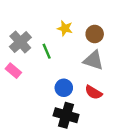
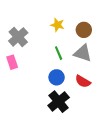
green line: (47, 51) -> (59, 53), moved
pink rectangle: (13, 71) -> (12, 62), turned 32
black cross: (66, 115) -> (59, 102), turned 35

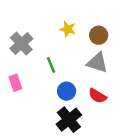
green line: (59, 53) -> (51, 65), moved
pink rectangle: (12, 62) -> (15, 83), moved

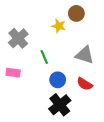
brown circle: (99, 35) -> (76, 13), moved
pink rectangle: (15, 83) -> (13, 73), turned -64

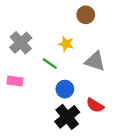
yellow star: (59, 26) -> (66, 44), moved
green line: (44, 57) -> (50, 64), turned -32
red semicircle: (85, 84) -> (95, 105), moved

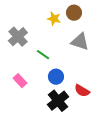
yellow star: (66, 44) -> (54, 19), moved
gray triangle: (95, 61) -> (80, 42), moved
pink rectangle: (15, 81) -> (20, 81), moved, turned 40

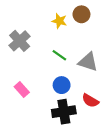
gray triangle: (80, 42) -> (88, 62), moved
green line: (43, 55) -> (59, 55), moved
black cross: (58, 101) -> (64, 112), turned 30

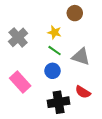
yellow star: (59, 21) -> (55, 32), moved
blue circle: (62, 85) -> (53, 71), moved
pink rectangle: (22, 90) -> (20, 82), size x1.5

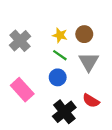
brown circle: (75, 13) -> (84, 34), moved
gray triangle: (81, 57) -> (89, 62), turned 42
black cross: (59, 102) -> (64, 112), turned -30

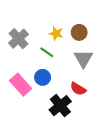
green line: (60, 55) -> (47, 52), moved
blue circle: (58, 77) -> (43, 77), moved
red semicircle: (91, 101) -> (78, 89), moved

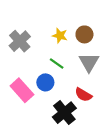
green line: (47, 52) -> (57, 63), moved

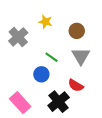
yellow star: (60, 36) -> (45, 22), moved
pink rectangle: (22, 90) -> (20, 103), moved

